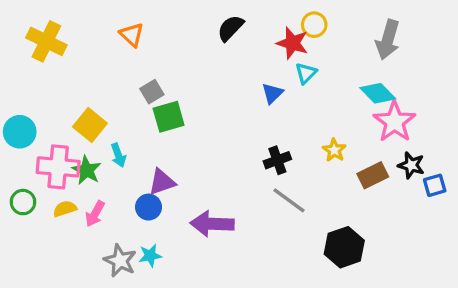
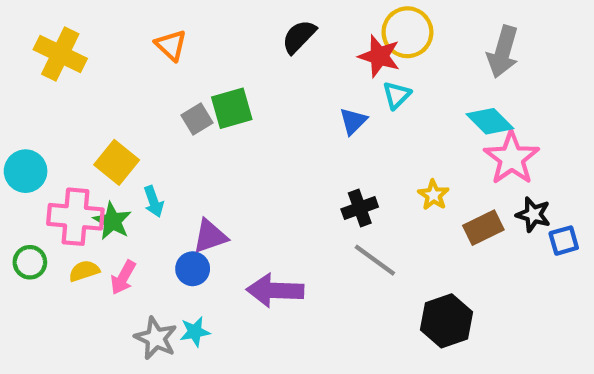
yellow circle: (314, 25) -> (407, 32), size x1.5
green square: (169, 117) -> (232, 108), moved

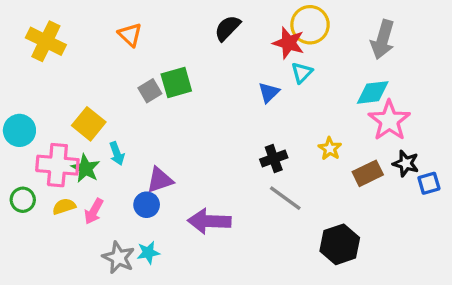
cyan diamond: (490, 121) -> (373, 92), turned -52

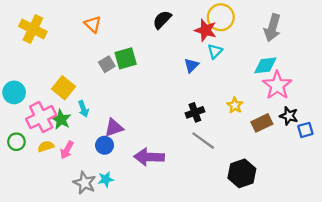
pink cross: (57, 165) -> (41, 117), turned -32

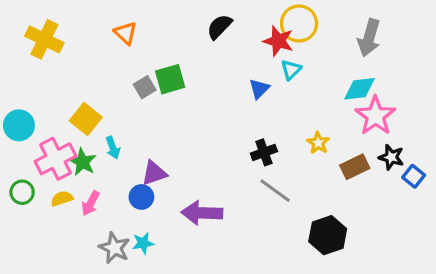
blue square: (305, 130) -> (414, 176), turned -35

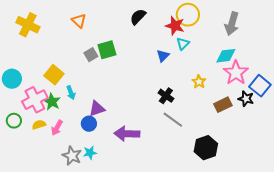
yellow star: (318, 143) -> (199, 82), moved
black cross: (264, 152) -> (166, 96), turned -35
blue square: (414, 176) -> (260, 86), moved, size x1.5

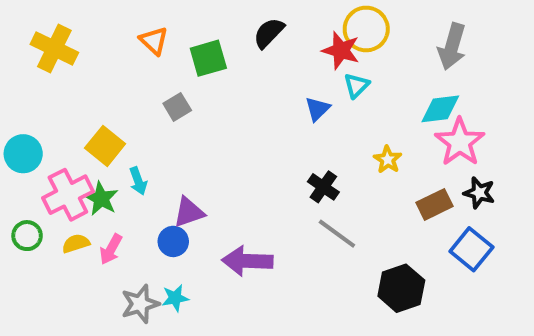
green square: (107, 50) -> (208, 58), moved
blue square: (260, 86) -> (471, 249), moved
gray star: (72, 156) -> (140, 304), turned 30

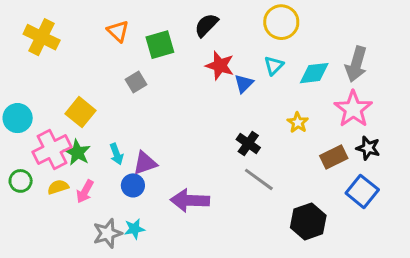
gray arrow: (452, 47) -> (356, 64), moved
red star: (341, 50) -> (220, 66), moved
cyan diamond: (440, 109) -> (314, 73), moved
cyan arrow: (138, 181) -> (116, 154), moved

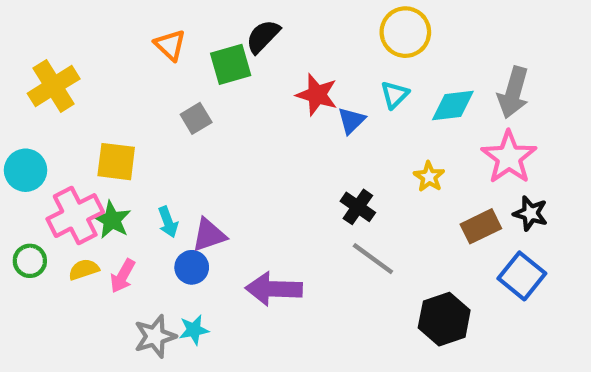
black semicircle: (206, 25) -> (263, 36), moved
yellow cross: (42, 37) -> (54, 86), moved, turned 32
yellow square: (80, 112) -> (116, 162), turned -32

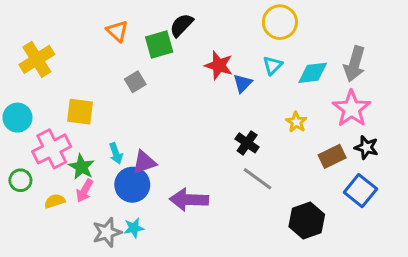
green star: (112, 220) -> (82, 167), moved
blue circle: (192, 267) -> (132, 185), size x1.5
yellow semicircle: (84, 269) -> (55, 201), moved

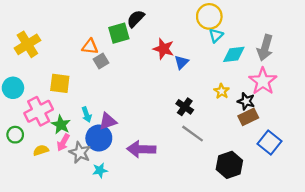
orange triangle: (117, 31) -> (90, 47), moved, turned -36
cyan triangle: (272, 65) -> (216, 35), moved
black star: (366, 147) -> (246, 101), moved
gray star: (107, 232) -> (80, 153), moved, turned -30

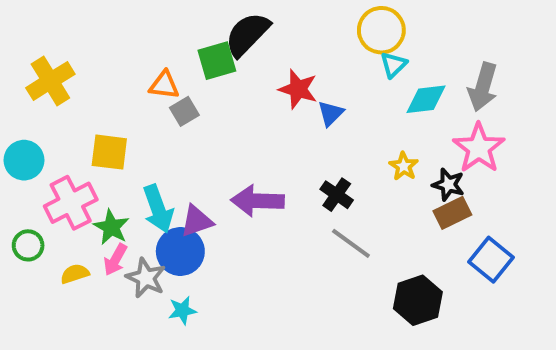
black semicircle: (136, 19) -> (247, 34), size x1.4
cyan arrow: (87, 115) -> (158, 209), size x1.6
purple arrow: (141, 149) -> (257, 201), moved

